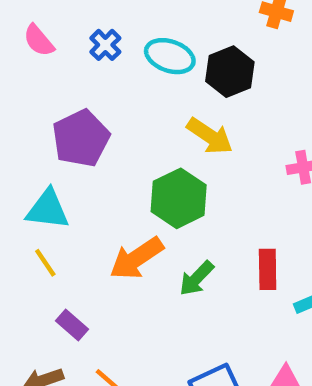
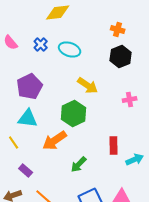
black hexagon: (230, 72) -> (121, 56), moved
cyan triangle: (48, 209) -> (28, 118), moved
green arrow: (196, 278) -> (79, 164), moved

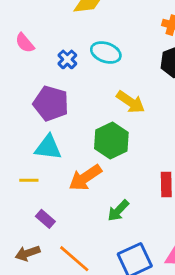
blue cross: (41, 44) -> (67, 59), moved
purple pentagon: (30, 86) -> (51, 103), turned -30
yellow line: (14, 142) -> (29, 180), turned -56

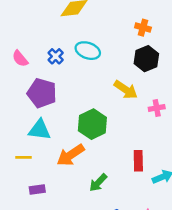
pink semicircle: (25, 43) -> (20, 59), moved
yellow arrow: (131, 102) -> (126, 90), moved
purple rectangle: (45, 219) -> (37, 190), turned -49

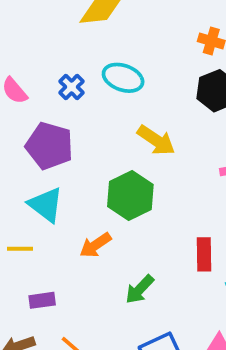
yellow arrow: (126, 90) -> (156, 140), moved
cyan triangle: (40, 130) -> (46, 205), turned 30
orange arrow: (71, 155) -> (95, 245), size x0.7

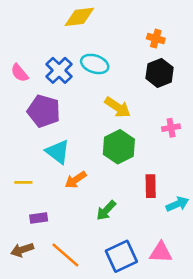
blue cross: (72, 87) -> (59, 70), size x1.5
green hexagon: (130, 195) -> (119, 147), moved
cyan triangle: (46, 205) -> (58, 152), moved

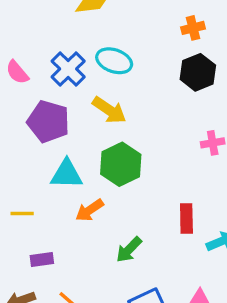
orange cross: (156, 39) -> (193, 28), turned -30
yellow arrow: (118, 107) -> (109, 110), moved
green hexagon: (119, 147) -> (121, 164), moved
cyan triangle: (58, 152) -> (66, 174), turned -36

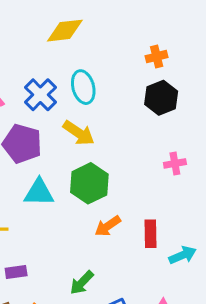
cyan ellipse: (114, 61) -> (83, 87), turned 56
orange arrow: (89, 210) -> (108, 226), moved
green arrow: (129, 250) -> (82, 283), moved

